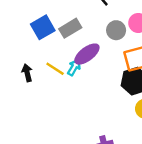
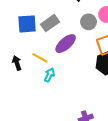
blue square: (43, 27) -> (27, 24), turned 30
cyan arrow: (74, 67) -> (49, 75), moved

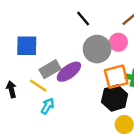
gray circle: (89, 22) -> (97, 49), size x1.5
gray rectangle: (50, 23) -> (50, 69), moved

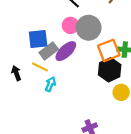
pink circle: (118, 42) -> (70, 25), moved
blue square: (27, 46) -> (38, 39), moved

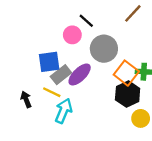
pink circle: (70, 25) -> (72, 35), moved
orange square: (109, 50) -> (126, 73), turned -30
cyan arrow: (50, 84) -> (64, 111), size x1.5

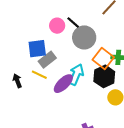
black line: (86, 21) -> (73, 23), moved
purple ellipse: (80, 75) -> (63, 84), moved
cyan arrow: (64, 111) -> (76, 75), moved

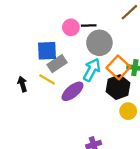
black line: (73, 23) -> (89, 25), turned -48
cyan arrow: (76, 75) -> (92, 70), moved

